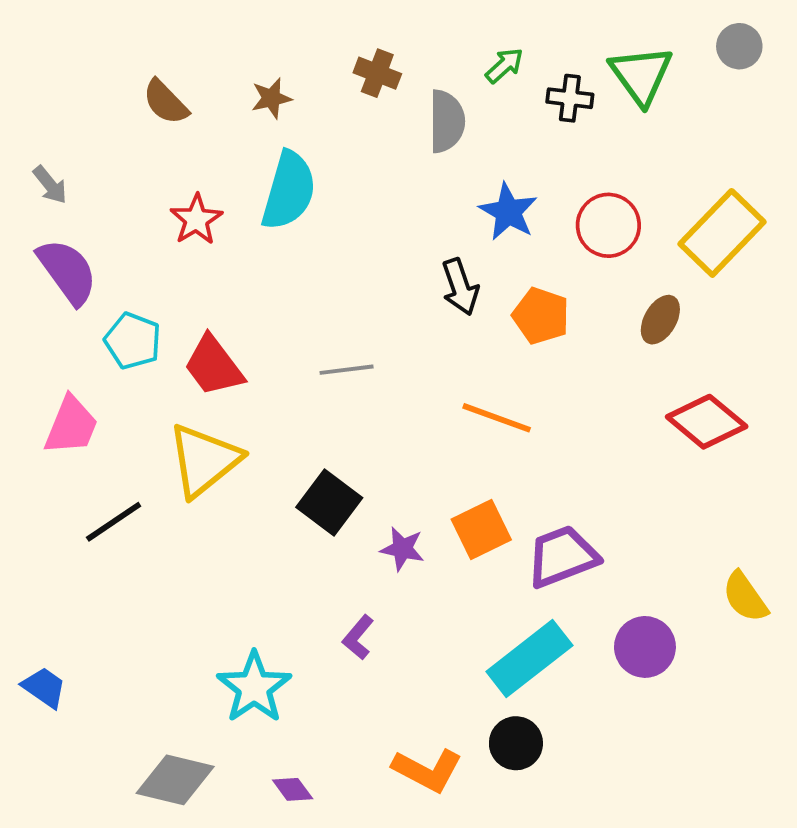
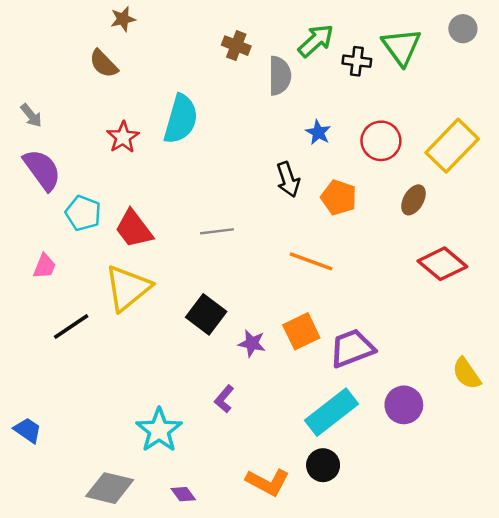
green arrow: (504, 65) -> (316, 41), size x1.5
brown star: (271, 98) -> (123, 19), moved
blue star: (508, 212) -> (318, 132), size x0.7
pink trapezoid: (71, 426) -> (45, 266), size x0.7

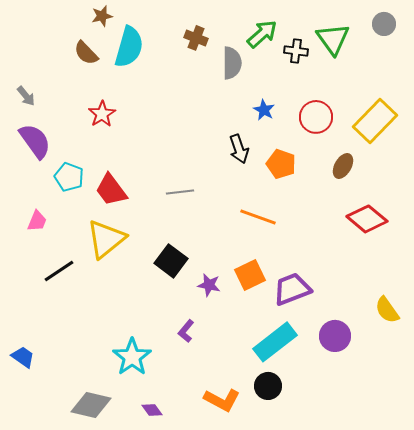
cyan semicircle: (181, 119) -> (129, 47), moved

